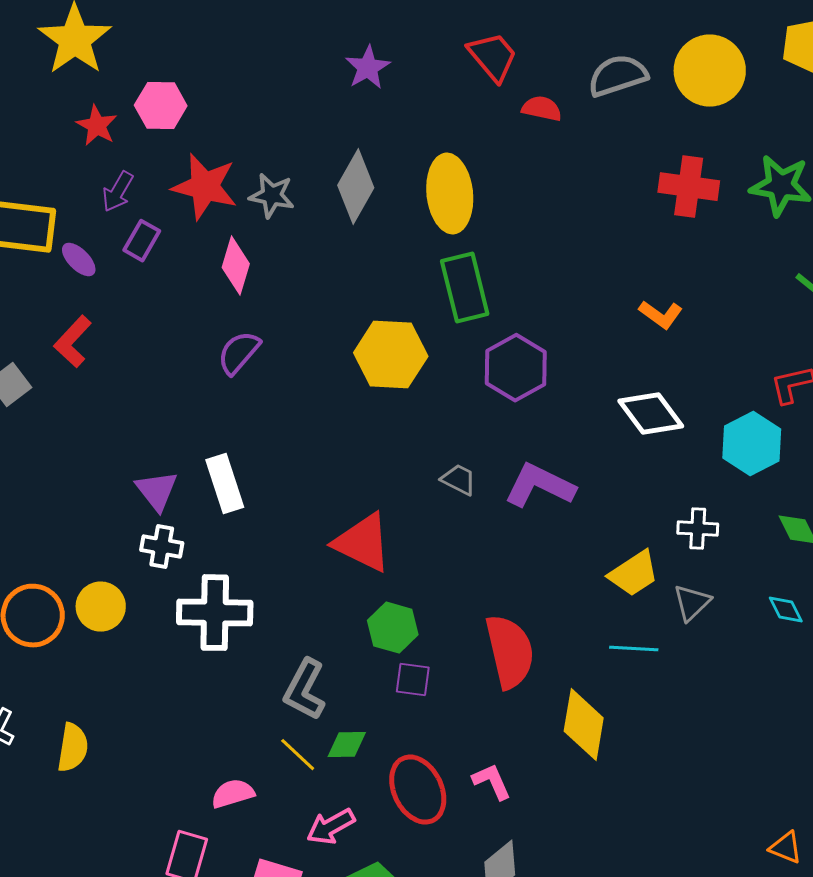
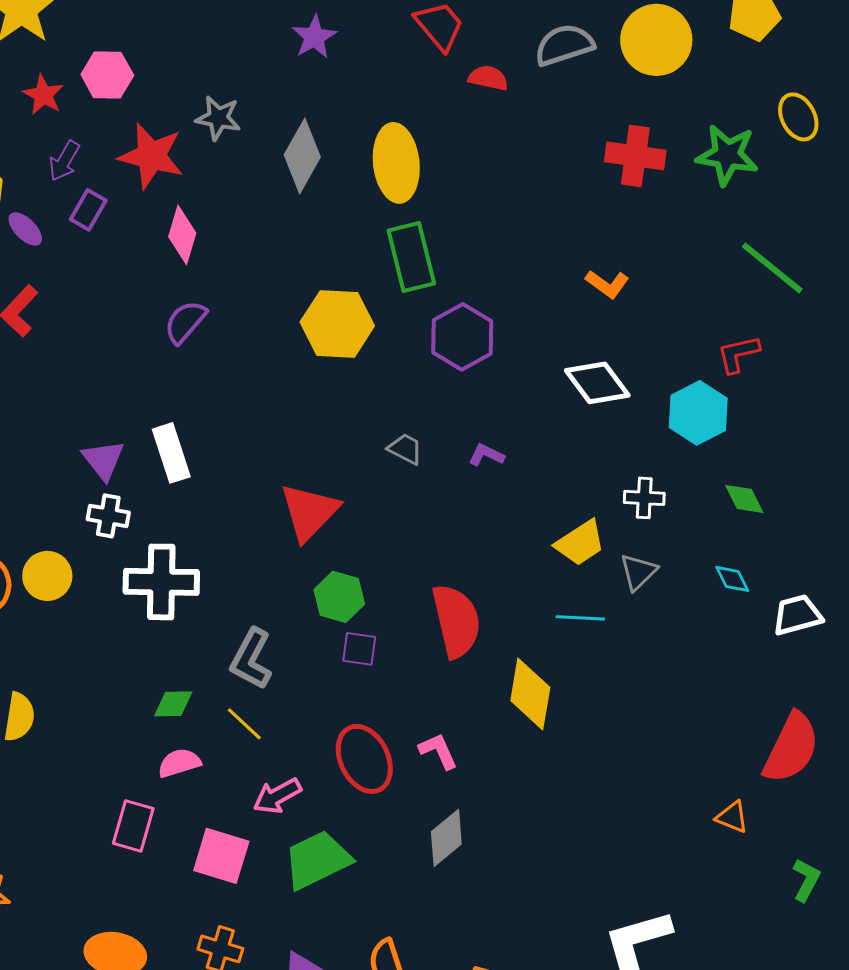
gray star: (272, 196) -> (218, 118), moved
purple L-shape: (540, 486) -> (486, 455), size x0.5
red triangle: (363, 543) -> (309, 512), turned 48
green diamond: (347, 745) -> (173, 704), moved

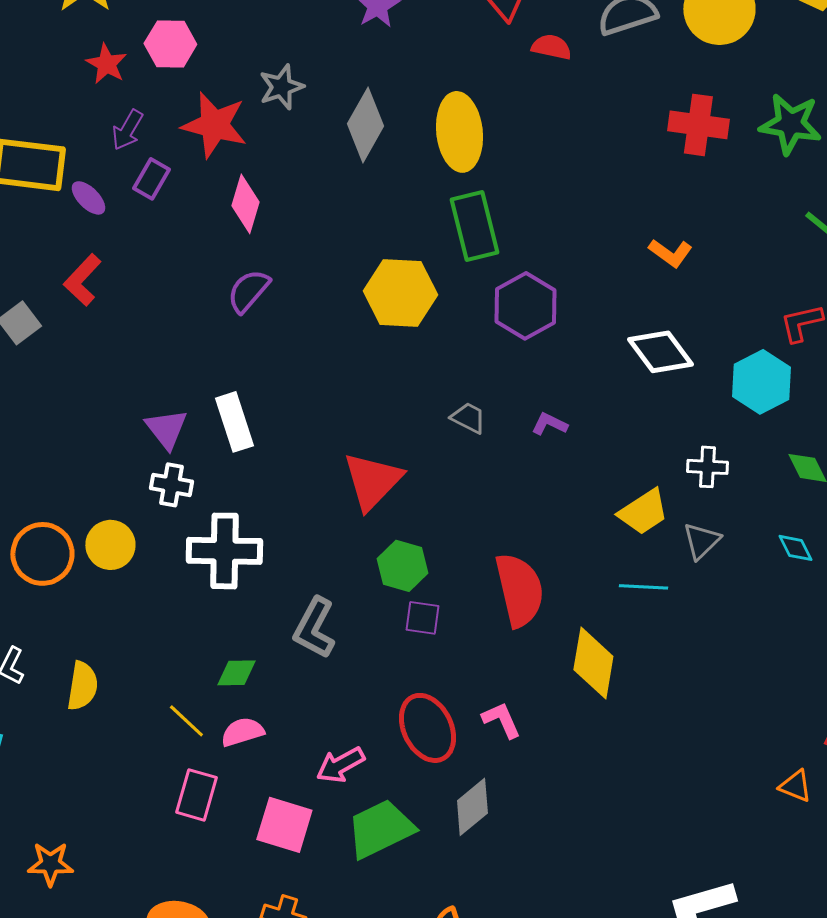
gray star: (218, 118) -> (281, 87), turned -30
yellow line: (244, 724) -> (186, 721), moved
gray diamond: (446, 838) -> (472, 807), moved

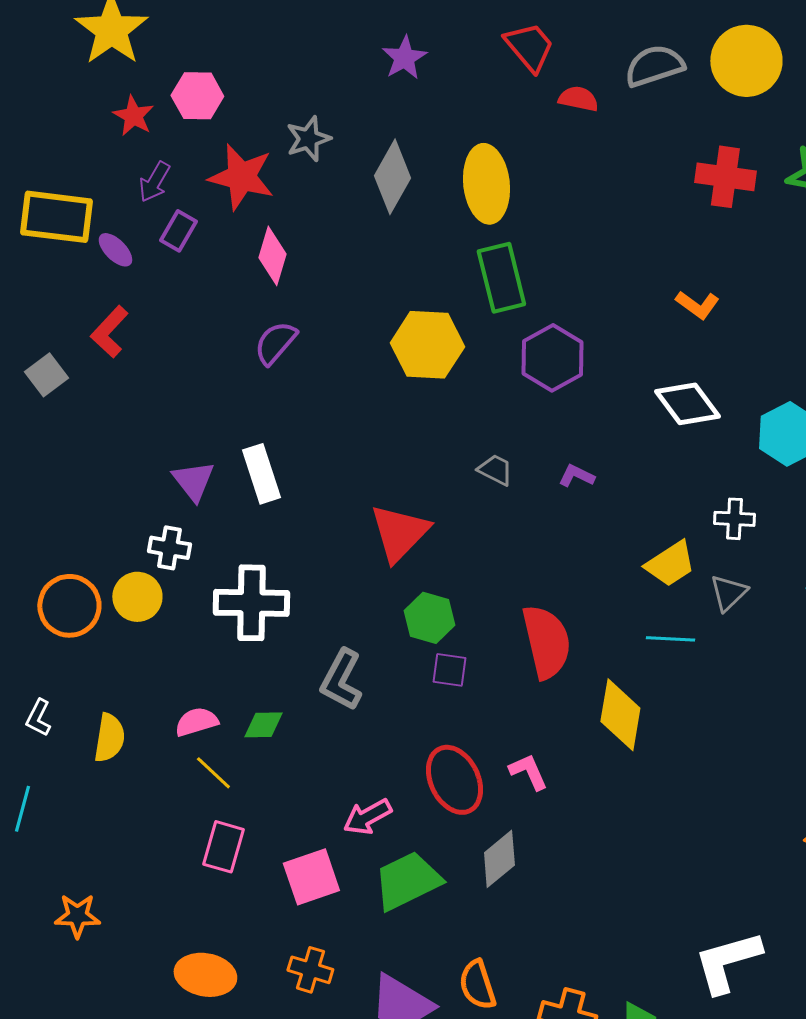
white cross: (171, 485) -> (169, 548), moved
pink semicircle: (242, 732) -> (196, 722), moved
pink square: (284, 825) -> (311, 877), turned -36

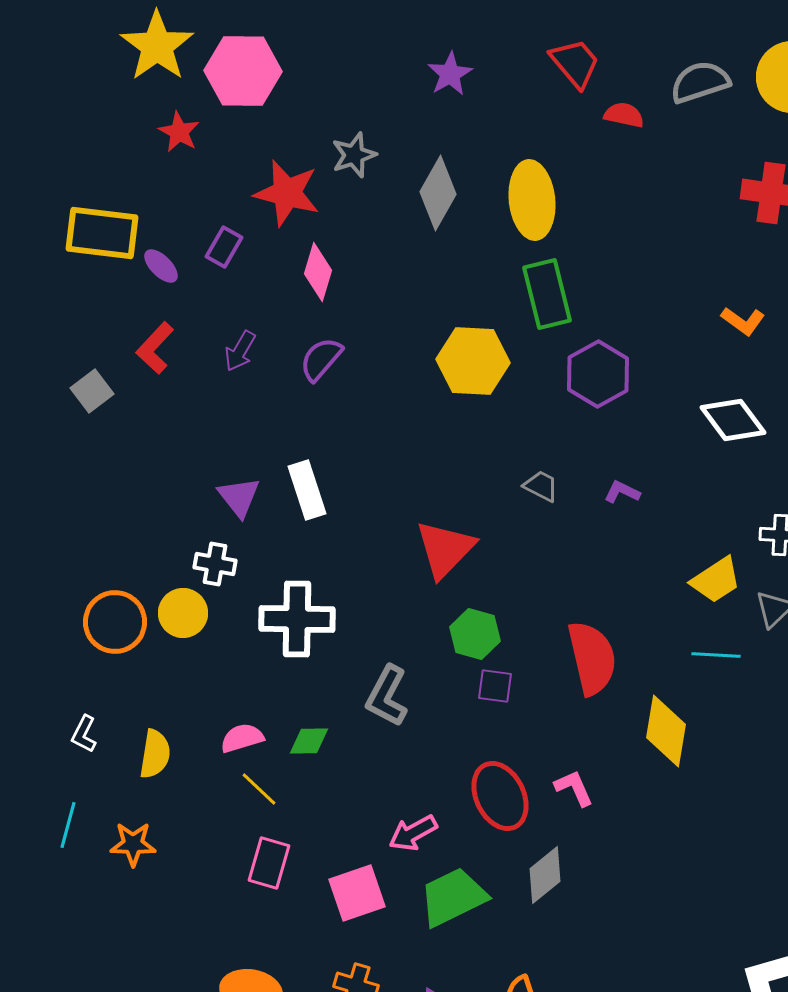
pink hexagon: (197, 96) -> (243, 71), moved, size x1.5
purple arrow: (154, 182) -> (240, 351), moved
orange star: (77, 916) -> (133, 844), moved

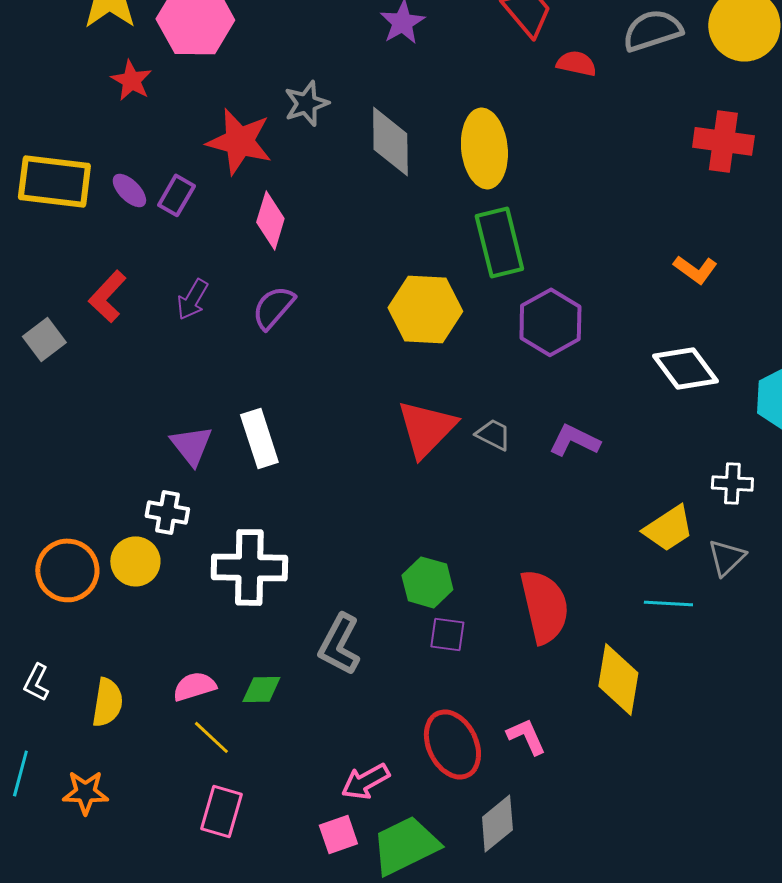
gray diamond: (438, 193) -> (390, 141), turned -30
purple ellipse: (161, 266) -> (129, 190), moved
purple L-shape: (622, 492) -> (574, 440), size x1.4
red triangle: (445, 549) -> (426, 428), moved
pink square: (357, 893) -> (338, 834), moved, size x0.7

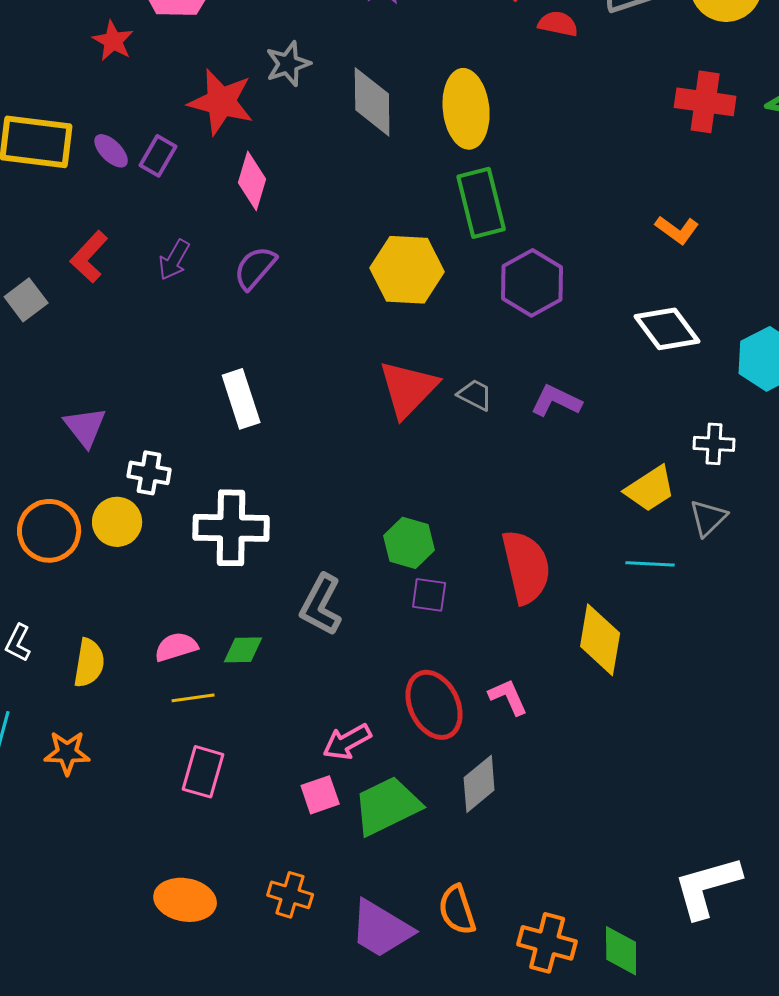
purple triangle: (191, 445) -> (85, 427), moved
yellow line: (211, 737) -> (193, 698), turned -51

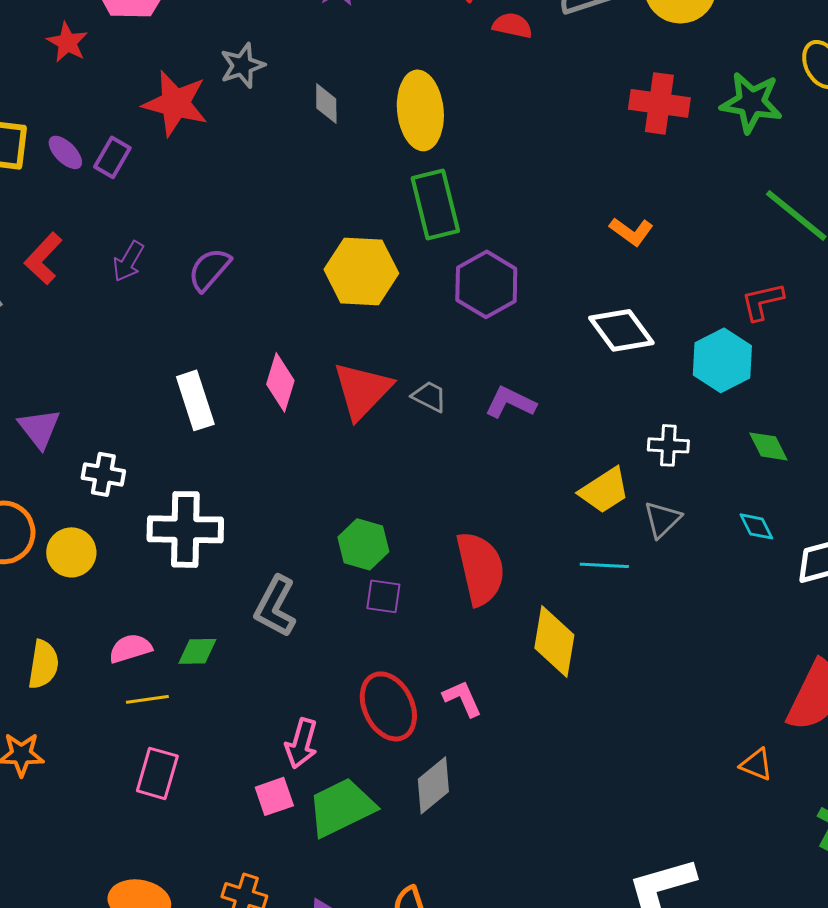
gray diamond: (372, 102) -> (326, 103), size x0.6
pink diamond: (252, 181) -> (280, 382), moved
yellow circle: (117, 522) -> (71, 552), moved
pink arrow: (347, 742) -> (301, 743), turned -45

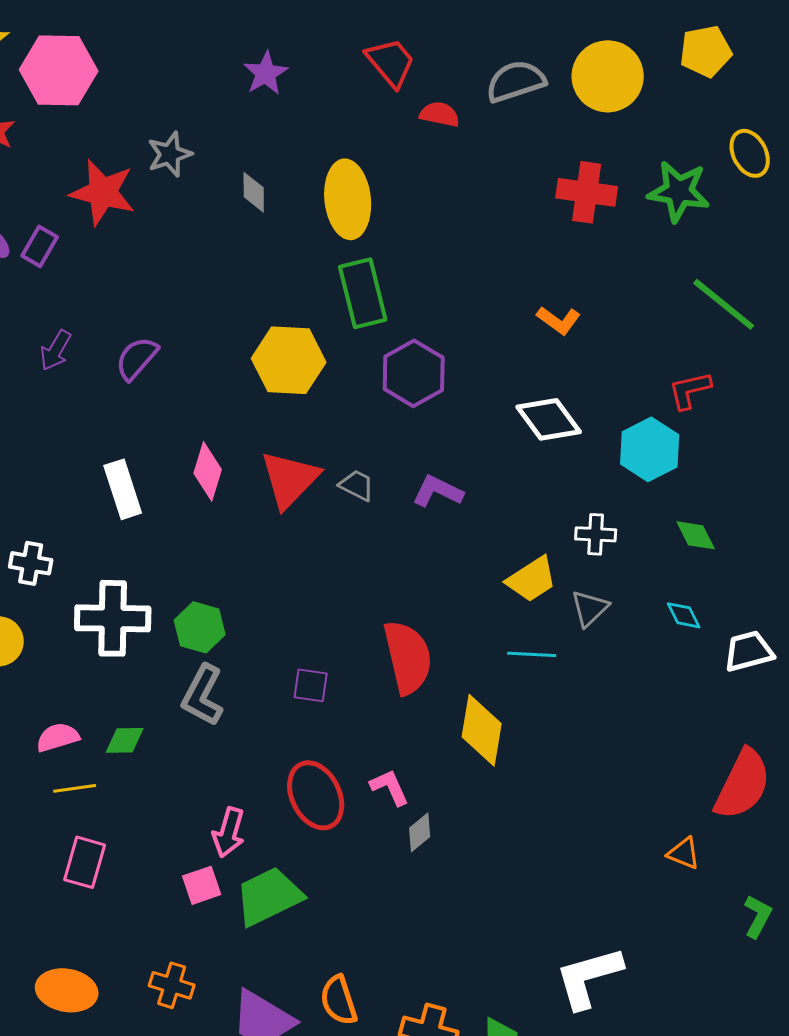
green hexagon: (363, 544) -> (200, 627), moved
gray diamond: (433, 785) -> (420, 832), moved, size x0.7

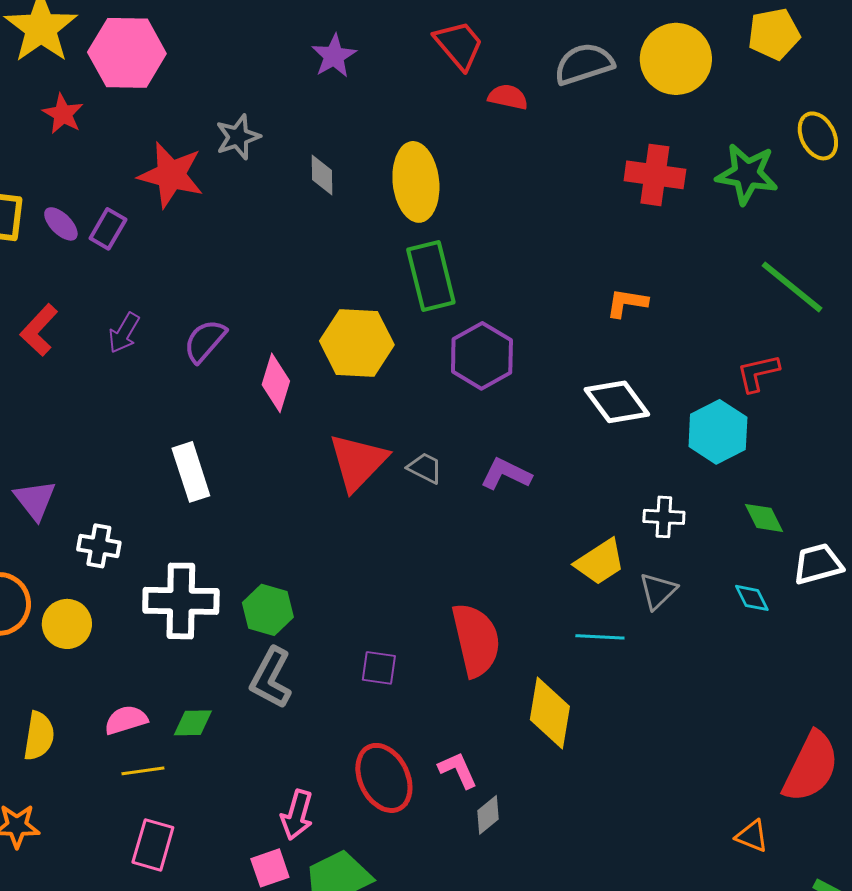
orange L-shape: (559, 320) -> (627, 303), turned 153
pink diamond: (208, 471) -> (276, 383), moved
white trapezoid: (749, 651) -> (818, 564), moved

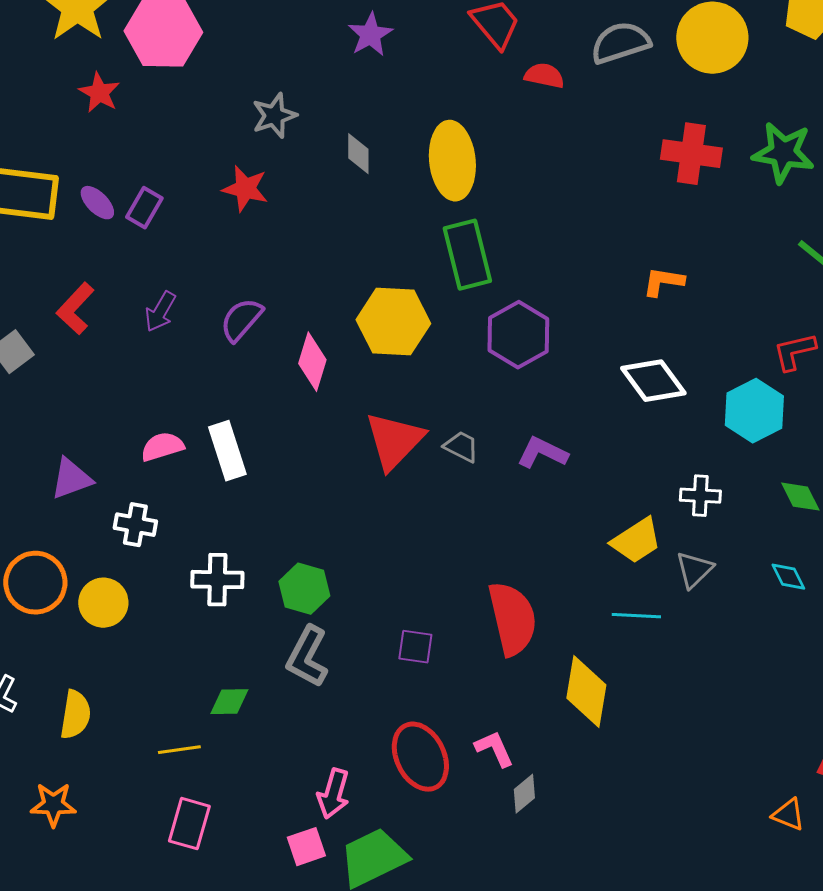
red star: (171, 175) -> (245, 189), moved, size x0.7
purple triangle: (35, 500) -> (71, 479), turned 48
white cross: (181, 601) -> (217, 580), size x0.7
pink semicircle: (126, 720) -> (162, 447), moved

